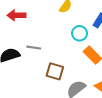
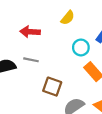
red arrow: (16, 15) -> (30, 32), moved

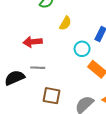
brown square: (52, 87) -> (52, 96), moved

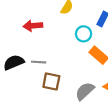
gray line: (38, 68) -> (39, 62), moved

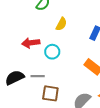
cyan circle: (84, 34) -> (52, 52), moved

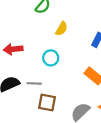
red arrow: (31, 43) -> (13, 49), moved

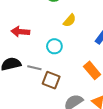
brown square: (47, 102) -> (51, 80), moved

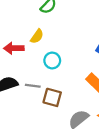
yellow semicircle: (70, 20) -> (37, 36), moved

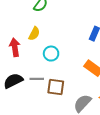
red arrow: (14, 48) -> (15, 47), turned 90

